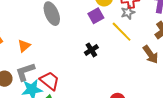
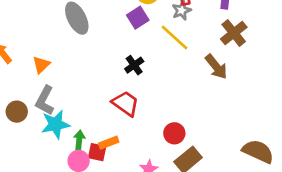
gray L-shape: (25, 72) -> (45, 100), turned -40
red trapezoid: (50, 81) -> (126, 103), moved

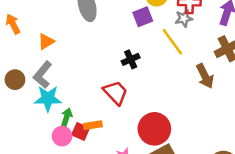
red circle: (174, 133) -> (154, 129), size x1.6

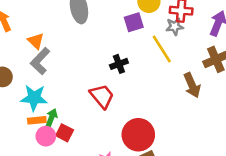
orange triangle: (46, 42) -> (36, 41), turned -48
gray L-shape: (43, 75) -> (40, 61), moved
orange rectangle: (93, 125) -> (37, 120), moved

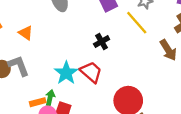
gray L-shape: (40, 61) -> (19, 66), moved, turned 125
cyan star: (34, 98) -> (66, 73), moved, turned -30

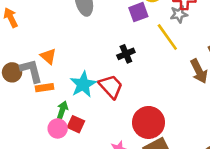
orange triangle: (26, 33) -> (48, 56), moved
orange rectangle: (38, 102) -> (45, 88), moved

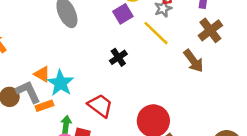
cyan star: (83, 84) -> (61, 83), moved
red trapezoid: (111, 86) -> (100, 106), moved

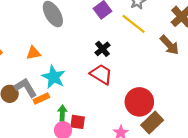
orange triangle: (42, 74) -> (33, 53), moved, turned -35
red trapezoid: (100, 106) -> (101, 74), moved

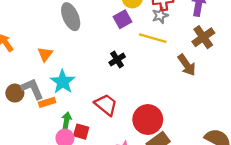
yellow line: (134, 24) -> (153, 38), turned -30
orange triangle: (33, 53) -> (45, 54), turned -49
red trapezoid: (101, 74) -> (106, 105), moved

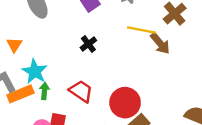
yellow line: (153, 38) -> (141, 30), moved
orange rectangle: (47, 102) -> (20, 94), size x1.5
green arrow: (67, 120) -> (44, 91), moved

